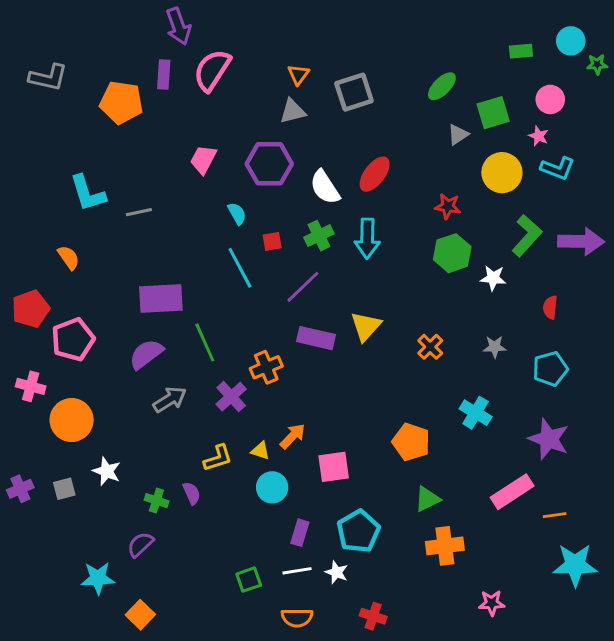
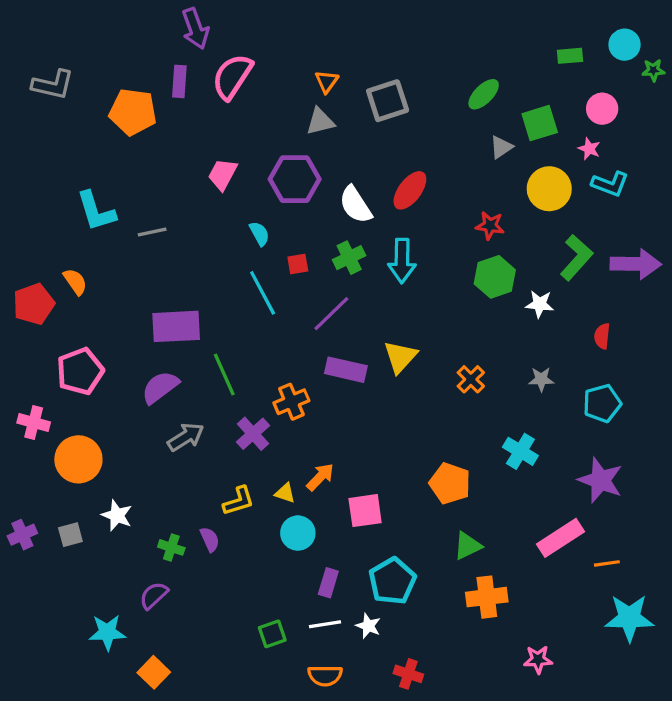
red pentagon: (31, 309) -> (34, 304), moved

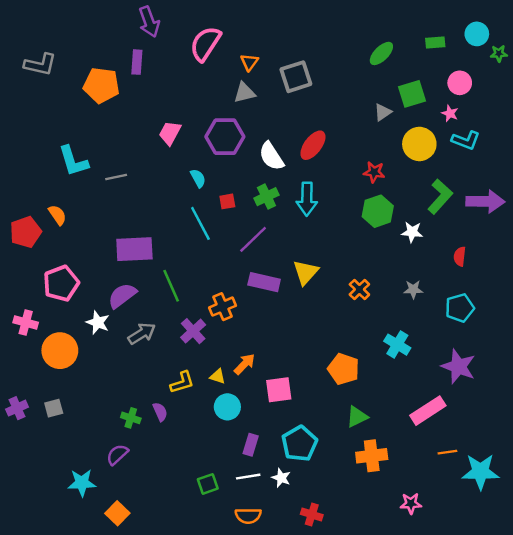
pink semicircle: (232, 77) -> (205, 44), moved
green ellipse: (484, 94) -> (381, 53), moved
white star: (117, 515) -> (98, 323), moved
orange line: (607, 563) -> (447, 452), moved

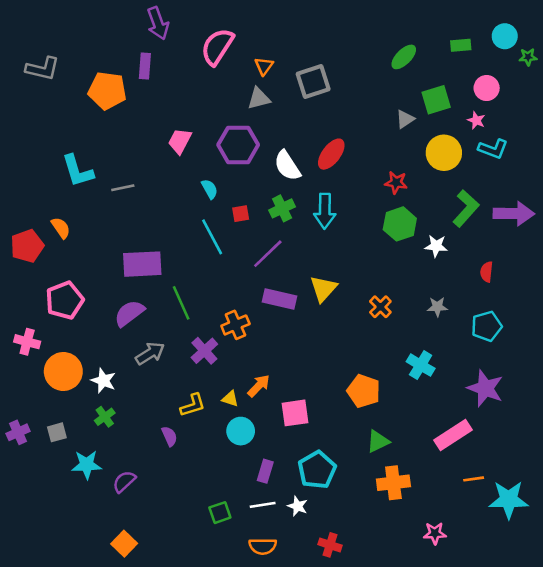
white star: (98, 323) -> (103, 381), moved
green cross: (131, 418) -> (105, 417), moved, turned 36
cyan star: (82, 483) -> (87, 465), moved

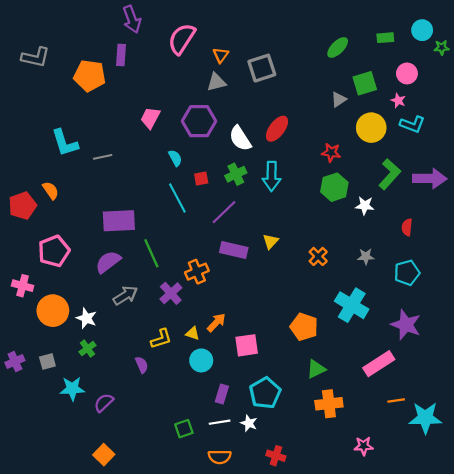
yellow triangle: (323, 289) -> (271, 241), size x0.7
cyan cross: (421, 365) -> (352, 305), size x1.4

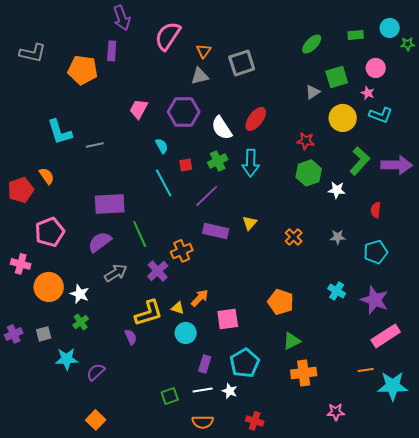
cyan cross: (352, 305) -> (337, 291), moved, size x0.6
yellow L-shape: (161, 339) -> (149, 313), size x1.4
pink rectangle: (379, 364) -> (386, 336), moved

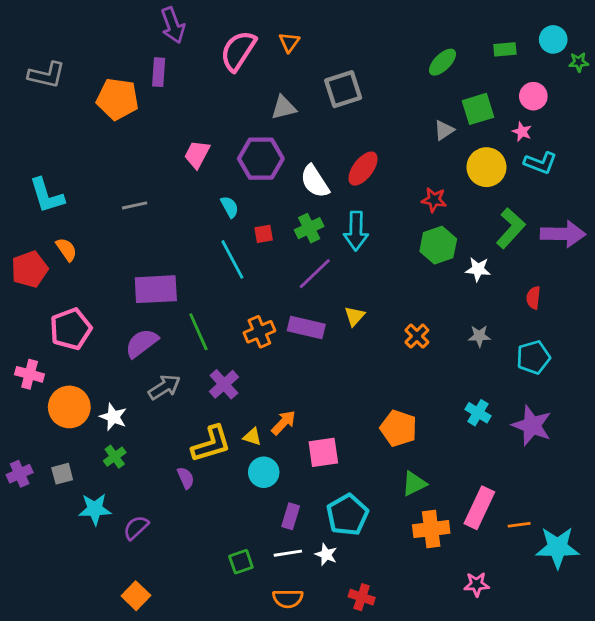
orange triangle: (204, 51) -> (289, 42), moved
cyan L-shape: (60, 132) -> (47, 196), moved
purple line: (207, 196) -> (315, 274), moved
orange cross: (182, 251) -> (259, 332), moved
pink rectangle: (386, 336) -> (479, 508), moved, turned -32

